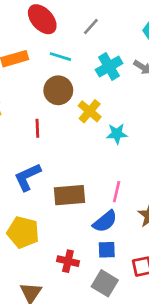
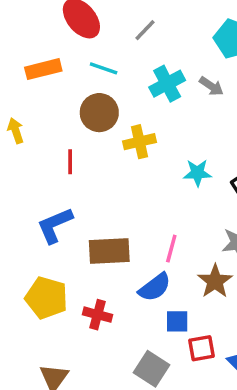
yellow cross: (90, 111) -> (140, 142), turned 35
cyan star: (117, 134) -> (197, 173), moved
blue square: (107, 250) -> (177, 321), moved
red cross: (68, 261) -> (98, 315), moved

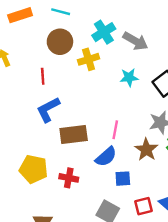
cyan cross: (167, 84) -> (104, 32), moved
gray arrow: (211, 86) -> (135, 41), moved, size x1.5
blue L-shape: (55, 225) -> (48, 110), moved
red square: (201, 348) -> (143, 206), moved

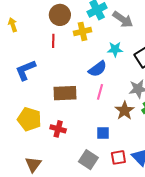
red line: (43, 76) -> (53, 41), moved
blue L-shape: (48, 110) -> (26, 70), moved
blue semicircle: (106, 157) -> (98, 69), moved

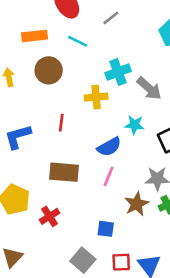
brown circle: (60, 15) -> (49, 70), moved
red line: (53, 41) -> (61, 123), moved
red cross: (58, 129) -> (49, 216), turned 35

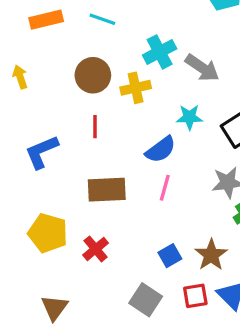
brown circle: (49, 70) -> (93, 75), moved
brown star: (137, 204) -> (211, 255), moved
blue square: (106, 229) -> (170, 256), turned -30

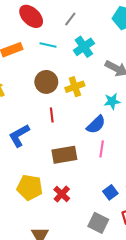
cyan cross: (160, 52) -> (84, 47), moved

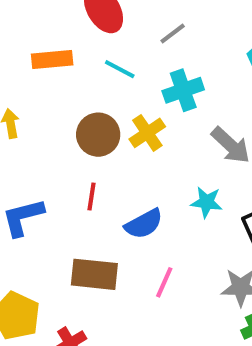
yellow cross: (75, 87) -> (147, 133), moved, turned -30
blue semicircle: (96, 125) -> (144, 224), moved

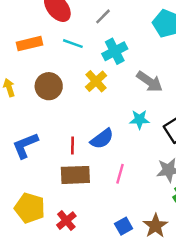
brown circle: (98, 135) -> (49, 86), moved
red line: (92, 197) -> (72, 146), moved

